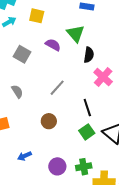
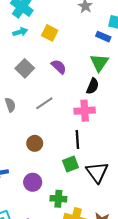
green triangle: (76, 33) -> (99, 63), moved
pink cross: (103, 77) -> (85, 111), moved, turned 30
gray line: (57, 88) -> (44, 103), moved
purple circle: (57, 166) -> (33, 182), moved

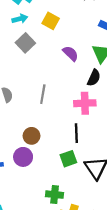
purple semicircle: (59, 67) -> (71, 53), moved
gray square: (25, 68) -> (25, 43), moved
gray line: (44, 103) -> (43, 94), turned -48
purple circle: (33, 182) -> (23, 157), moved

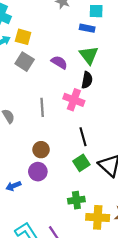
yellow square: (51, 21) -> (23, 37), moved
gray square: (25, 43) -> (25, 62), moved
pink cross: (85, 103) -> (74, 100), moved, turned 36

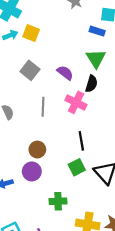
gray square: (25, 62) -> (30, 70), moved
purple semicircle: (59, 62) -> (65, 73), moved
green cross: (76, 200) -> (58, 201), moved

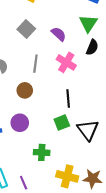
black semicircle: (91, 84) -> (92, 47), moved
brown circle: (37, 150) -> (25, 90), moved

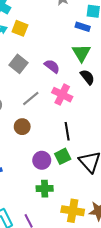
black semicircle: (92, 47) -> (87, 77), turned -56
gray line: (35, 64) -> (31, 98), turned 48
purple circle: (20, 123) -> (42, 160), moved

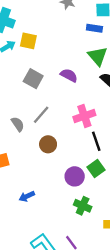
pink cross: (62, 95) -> (84, 116), moved, turned -36
gray line: (31, 98) -> (41, 115), moved
green cross: (45, 189) -> (83, 206), turned 35

